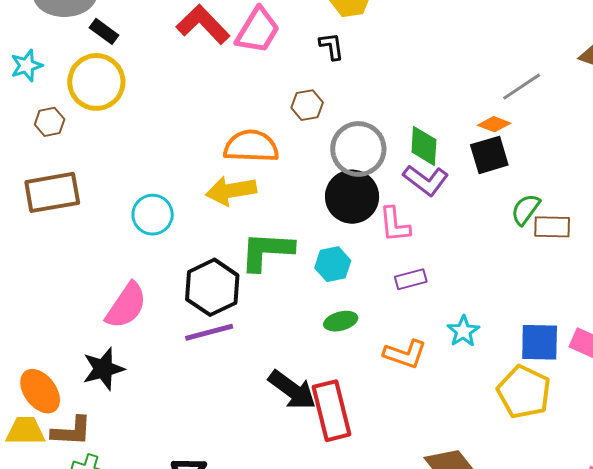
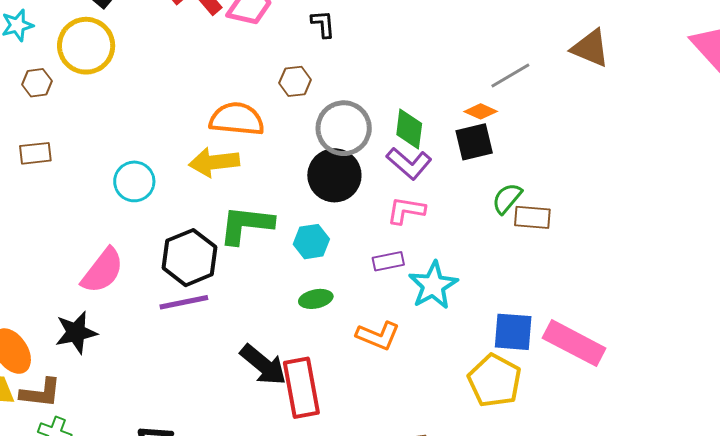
brown rectangle: (52, 192) -> (35, 153), size x0.6
pink L-shape: (395, 225) -> (406, 210), moved, turned 102
cyan star: (463, 331) -> (433, 285), moved, size x1.5

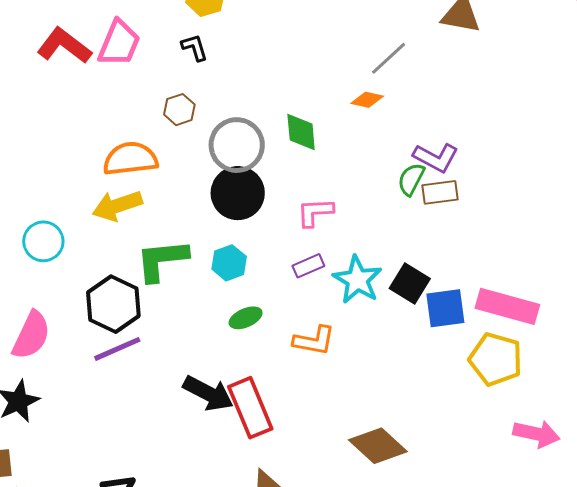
black square: (474, 142) -> (410, 283), moved, turned -33
purple L-shape: (409, 163) -> (436, 158), moved
yellow pentagon: (495, 381) -> (496, 359), moved

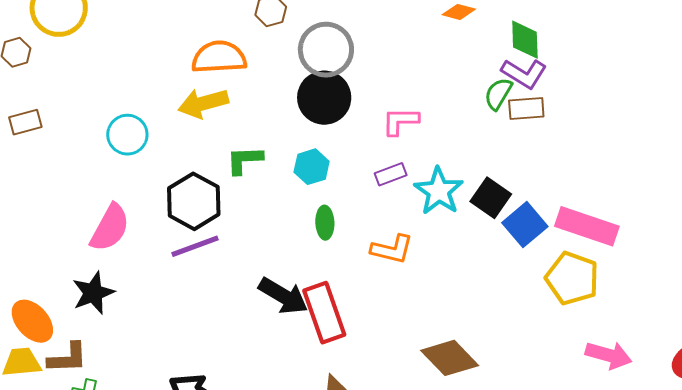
green diamond: (301, 132) -> (525, 40), moved
green L-shape: (162, 260) -> (245, 160), size x0.7
blue square: (445, 308) -> (525, 225), turned -36
green ellipse: (246, 318) -> (325, 223), turned -72

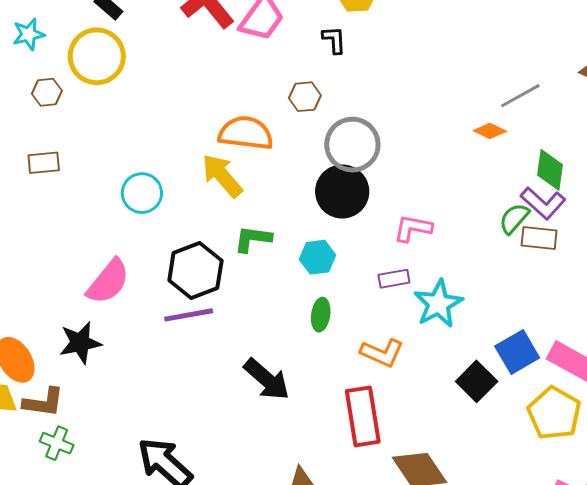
yellow arrow: (203, 103) -> (222, 176), turned 54
black square: (491, 198) -> (477, 381), moved
red rectangle: (324, 313) -> (363, 416), moved

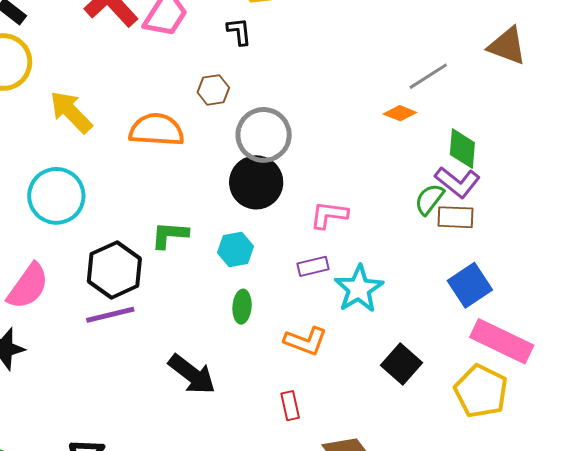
yellow arrow: (222, 176) -> (71, 112), moved
cyan circle: (142, 193) -> (56, 196), size x1.4
blue square: (517, 352) -> (470, 285), moved
red rectangle: (363, 416) -> (290, 406), size x0.5

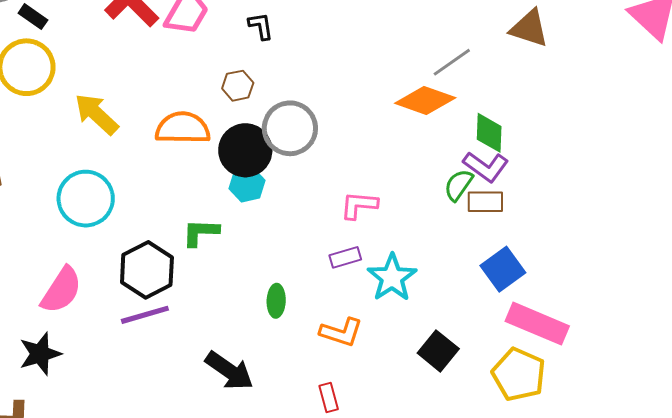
orange diamond: (400, 113) -> (425, 100), size x1.8
black circle: (256, 182) -> (245, 150), moved
cyan hexagon: (235, 249) -> (247, 184), moved

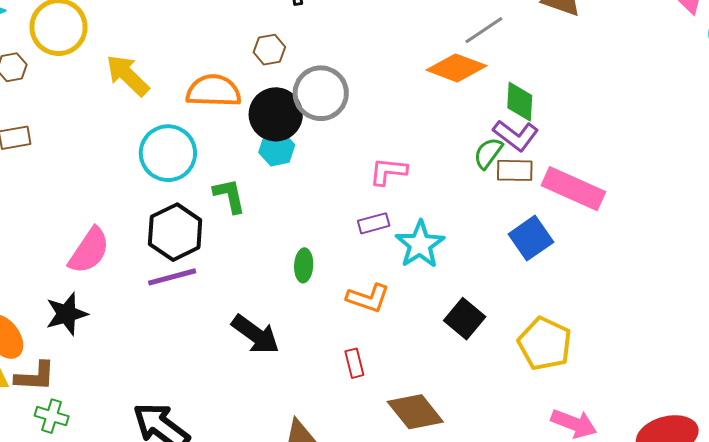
cyan circle: (86, 199) -> (168, 153), moved
green L-shape: (201, 232) -> (229, 196), turned 75
pink rectangle: (537, 324) -> (573, 189), moved

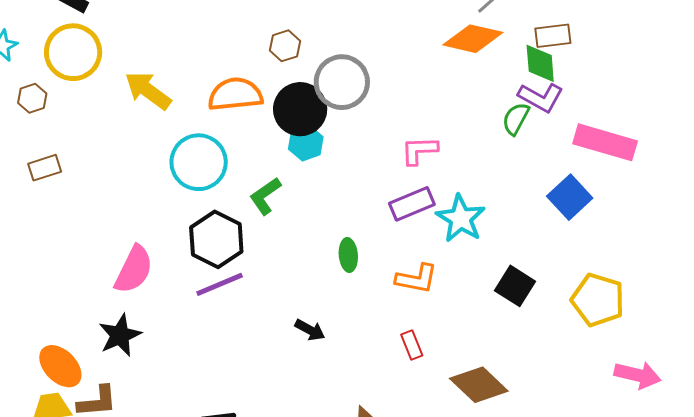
brown rectangle: (515, 170) -> (553, 36), moved
green L-shape: (229, 196) -> (265, 196), turned -105
purple rectangle: (374, 223) -> (412, 204), size x1.4
black arrow: (255, 334) -> (310, 330), size x0.6

